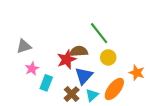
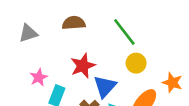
gray triangle: (24, 46) -> (28, 33), moved
brown semicircle: (79, 51) -> (74, 23), moved

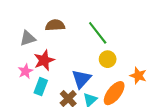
gray triangle: (28, 33) -> (28, 38), moved
red star: (83, 66) -> (44, 60), moved

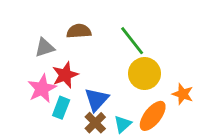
yellow circle: (108, 59) -> (144, 74), size x1.5
pink star: (25, 71) -> (42, 89), size x1.5
blue triangle: (81, 79) -> (97, 99), moved

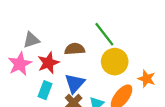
brown semicircle: (79, 31) -> (75, 49), moved
pink star: (42, 89) -> (20, 64), moved

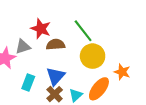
gray triangle: (31, 40) -> (23, 47), moved
red star: (48, 63) -> (41, 29), moved, turned -30

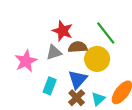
gray triangle: (23, 47) -> (54, 52), moved
yellow circle: (93, 56) -> (97, 59), moved

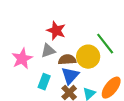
green line: (106, 33) -> (105, 44), moved
brown semicircle: (78, 47) -> (67, 60), moved

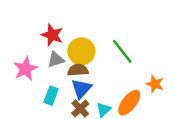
red star: (56, 31) -> (52, 35), moved
yellow circle: (88, 57) -> (81, 51), moved

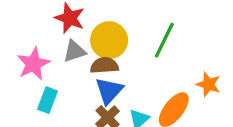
green line: (122, 51) -> (164, 40), turned 64
cyan rectangle: (51, 96) -> (48, 100), moved

